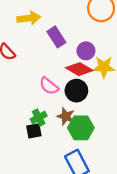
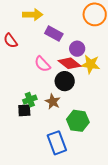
purple rectangle: (56, 37) -> (54, 34), turned -36
pink semicircle: (49, 86) -> (42, 64), moved
green hexagon: (81, 128) -> (78, 121), moved

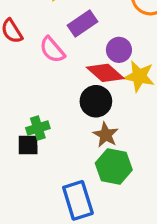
purple rectangle: (54, 34) -> (83, 23), turned -66
pink semicircle: (42, 64) -> (52, 50), moved
brown star: (53, 102) -> (106, 135), moved

